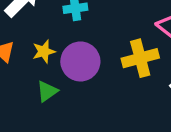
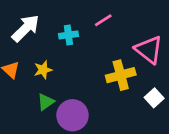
purple circle: (80, 61) -> (72, 115), moved

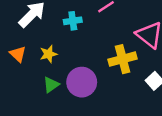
purple circle: (72, 115) -> (82, 82), moved

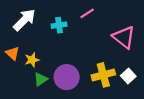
yellow star: (49, 54) -> (32, 60), moved
yellow cross: (123, 59) -> (103, 75), moved

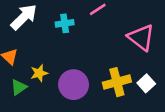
yellow star: (32, 60) -> (39, 73), moved
green triangle: (41, 79) -> (19, 87), moved

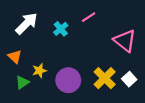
cyan cross: (65, 23) -> (61, 29), turned -32
yellow cross: (117, 82) -> (105, 78), turned -30

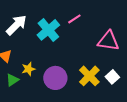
cyan cross: (61, 29) -> (48, 30), size x1.6
pink triangle: (125, 41) -> (108, 41), turned -30

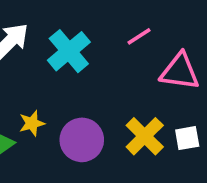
pink line: (74, 19) -> (139, 36), moved
white square: (112, 77) -> (187, 138), turned 32

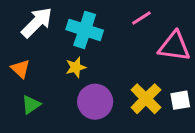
cyan cross: (69, 51) -> (85, 30), turned -32
yellow star: (32, 123) -> (76, 67), moved

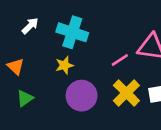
pink line: (141, 18) -> (120, 60), moved
white arrow: (37, 22) -> (30, 26), size x0.6

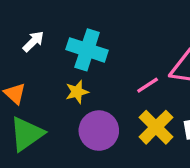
green triangle: (25, 98) -> (27, 134), size x1.6

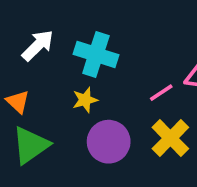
white arrow: (33, 41) -> (38, 45), size x1.4

